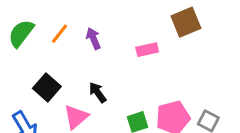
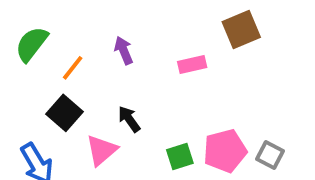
orange line: (60, 34) -> (73, 68), moved

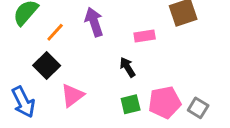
purple arrow: (124, 50) -> (94, 22), size x1.4
black arrow: (129, 119) -> (127, 67), moved

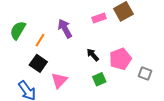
pink rectangle: (145, 36) -> (99, 18), moved
pink pentagon: (165, 102) -> (120, 59), moved

